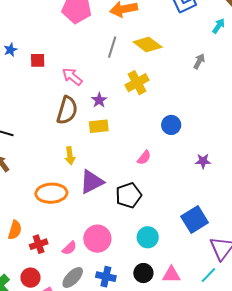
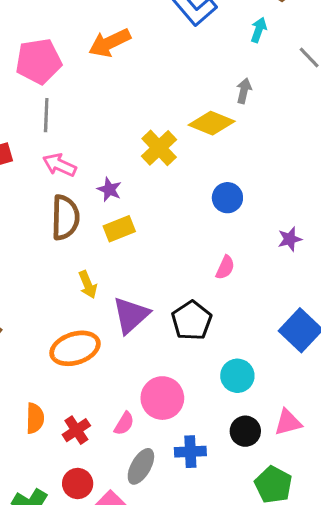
yellow diamond: (148, 44) -> (212, 123), moved
gray line: (112, 47) -> (46, 115), moved
pink semicircle: (144, 158) -> (225, 267), moved

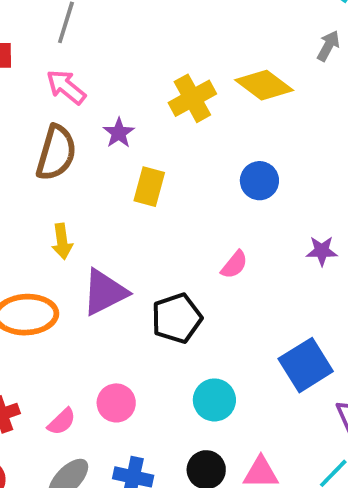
gray arrow: (244, 91) -> (328, 46), moved
yellow rectangle: (119, 229) -> (149, 187), moved, turned -68
pink circle: (162, 398) -> (116, 403), size x0.7

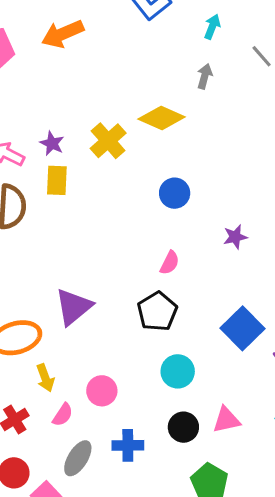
purple star: (119, 133) -> (52, 143), moved
yellow rectangle: (149, 187) -> (57, 180), moved
yellow arrow: (62, 241) -> (45, 378), moved
black pentagon: (177, 318) -> (157, 311), moved

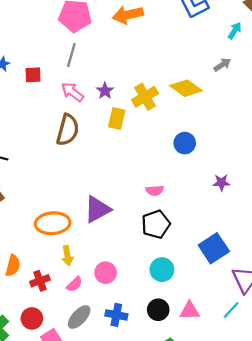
gray arrow: (205, 76) -> (222, 65), turned 30
yellow rectangle: (57, 180) -> (117, 118), moved
pink semicircle: (170, 263) -> (155, 191), moved, turned 48

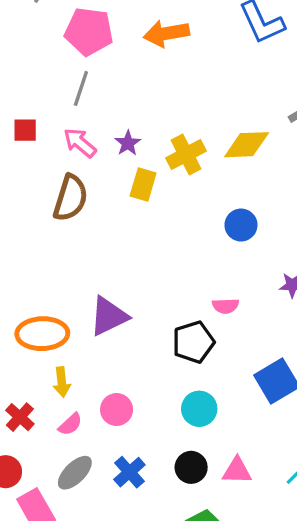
red square: (33, 75) -> (25, 130), moved
yellow diamond: (186, 88) -> (247, 145), turned -40
pink semicircle: (155, 191) -> (225, 306), moved
red cross: (40, 281) -> (20, 417), turned -30
blue cross: (116, 315) -> (129, 472), turned 35

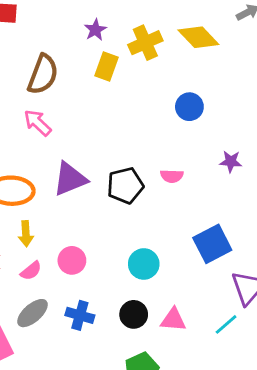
pink arrow: (80, 143) -> (38, 123), moved
yellow diamond: (247, 145) -> (198, 37), turned 45
black pentagon: (193, 342) -> (125, 186), moved
blue cross: (129, 472) -> (80, 315), turned -36

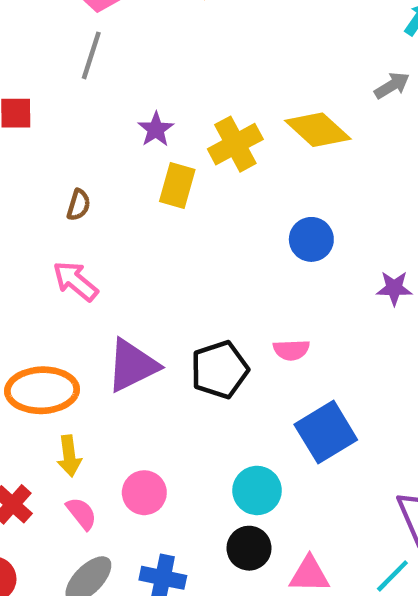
brown semicircle: (43, 74) -> (79, 205), size x0.5
purple star: (231, 162) -> (394, 288), moved
blue square: (212, 244) -> (326, 432), moved
pink semicircle: (31, 271) -> (81, 513), turned -85
black circle: (134, 314) -> (249, 548), moved

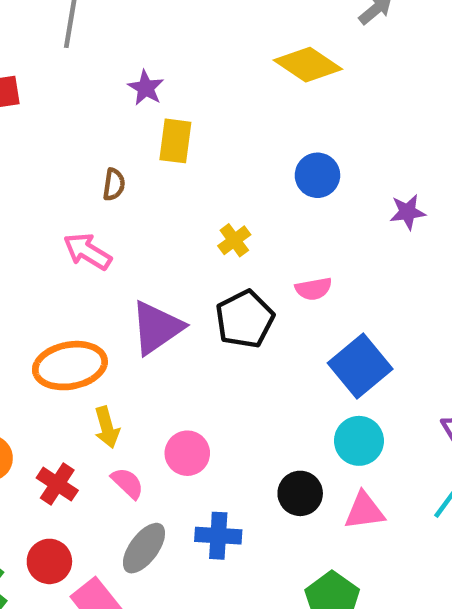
yellow cross: (235, 144) -> (234, 240), moved, size x0.6
brown semicircle: (79, 205) -> (114, 185), moved
cyan circle: (257, 490) -> (359, 441), moved

